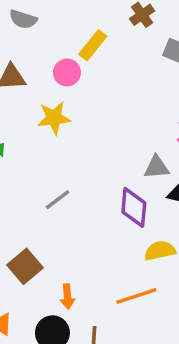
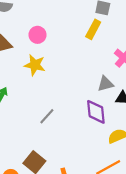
yellow rectangle: (93, 45) -> (93, 29), moved
yellow star: (54, 118) -> (35, 65), turned 30

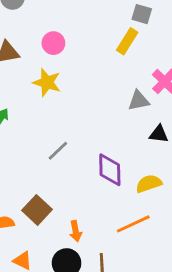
gray triangle: (105, 84) -> (139, 101), moved
purple diamond: (96, 112) -> (110, 170), moved

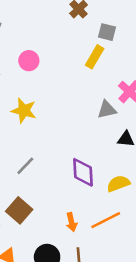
yellow star: (47, 82) -> (24, 111), moved
gray line: (58, 151) -> (25, 166), moved
orange arrow: (76, 231) -> (71, 222), moved

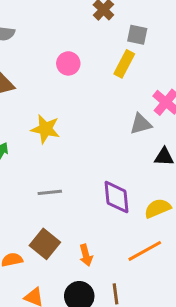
pink circle: (29, 61) -> (68, 63), moved
gray line: (25, 166) -> (50, 192), turned 42
orange arrow: (71, 222) -> (86, 255), moved

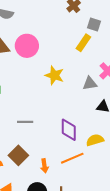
pink circle: (68, 63) -> (27, 46), moved, size x1.5
yellow star: (45, 129) -> (54, 75), moved
orange line: (145, 251) -> (72, 158), moved

